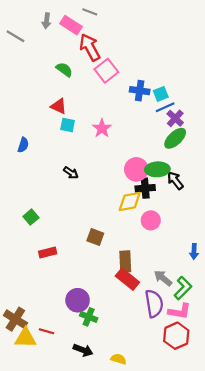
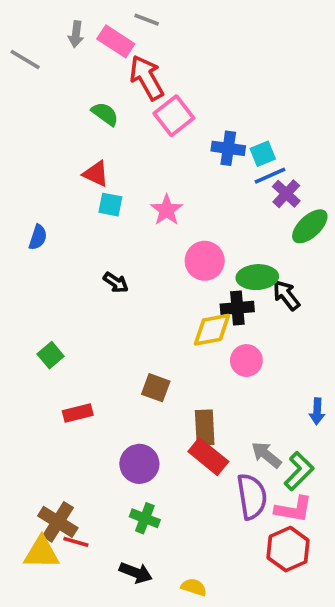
green ellipse: (175, 138) -> (310, 226), moved
pink circle: (136, 169) -> (205, 261), moved
purple circle: (78, 300) -> (139, 464), moved
brown cross: (15, 319) -> (58, 522), moved

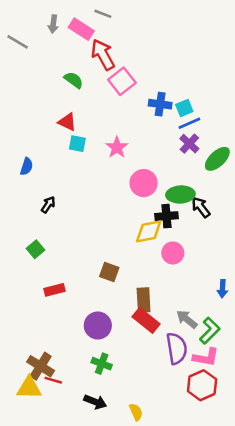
purple cross: (286, 194) -> (189, 144), moved
black arrow: (116, 283) -> (48, 205), moved, turned -90
yellow semicircle: (194, 587) -> (136, 412), turned 48

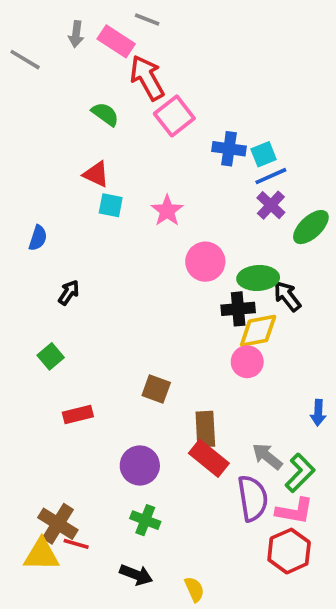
yellow diamond: (149, 231) -> (258, 331), moved

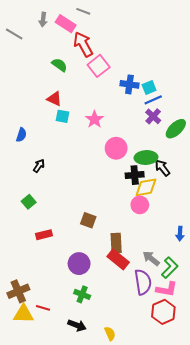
brown cross: (58, 524) -> (18, 291), moved, turned 35

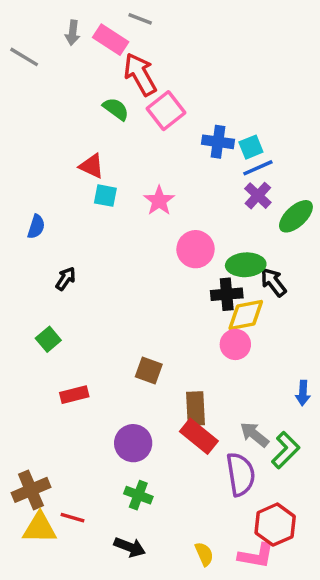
green semicircle: (59, 65) -> (116, 109), moved
pink L-shape: (167, 289) -> (256, 556), moved
yellow semicircle: (110, 334) -> (204, 554), moved

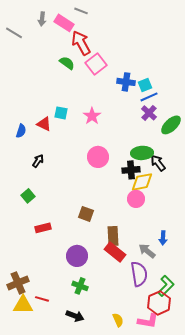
red triangle: (92, 166) -> (44, 124), moved
pink circle: (196, 249) -> (98, 157), moved
blue arrow: (303, 393) -> (163, 238), moved
green L-shape: (286, 450) -> (166, 286), moved

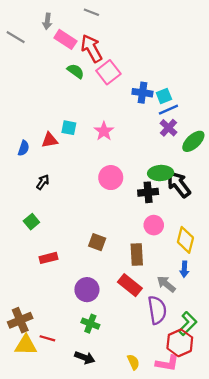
pink rectangle: (64, 23) -> (65, 39), moved
red triangle: (44, 124) -> (50, 140), turned -35
black arrow: (158, 163) -> (179, 184), size x1.4
yellow diamond: (142, 182) -> (185, 240), moved, turned -65
brown rectangle: (113, 236) -> (137, 255), moved

